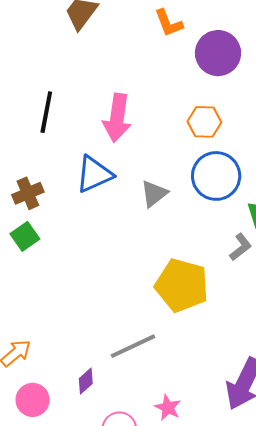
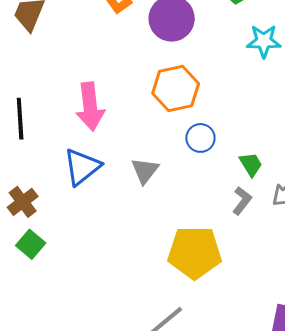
orange hexagon: (204, 122) -> (176, 89), size x1.4
blue circle: (216, 176) -> (200, 138), size x0.6

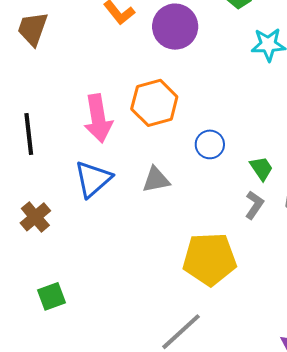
orange hexagon: (176, 89) -> (154, 103), moved
gray triangle: (145, 171) -> (156, 180), turned 44
green square: (31, 244) -> (52, 296), moved, turned 32

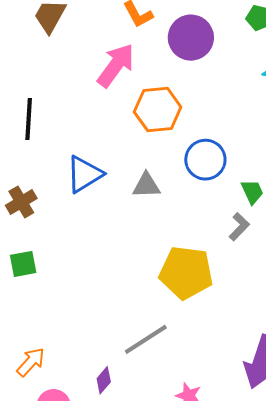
pink arrow: (98, 118) -> (116, 65), moved, turned -144
blue circle: (210, 144) -> (205, 160), size x1.4
green square: (52, 296) -> (23, 264), moved

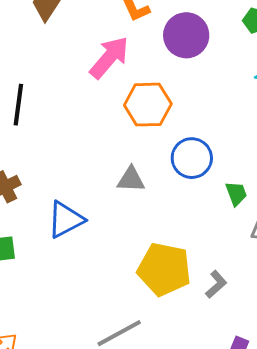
blue triangle: (84, 174) -> (66, 220), moved
gray L-shape: (239, 227) -> (216, 284), moved

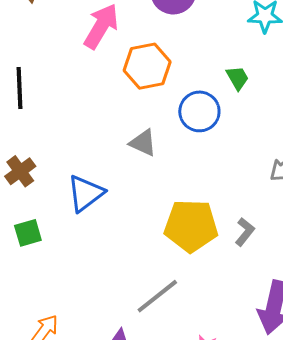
gray triangle: (131, 179) -> (143, 143), turned 32
green trapezoid: (236, 194) -> (238, 78), moved

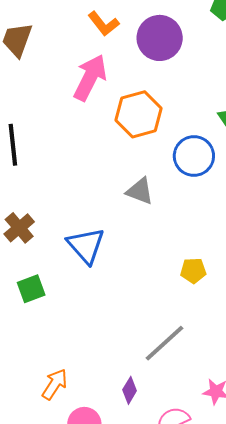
blue triangle: (86, 193) -> (86, 245), turned -30
yellow pentagon: (191, 226) -> (193, 271), size x0.5

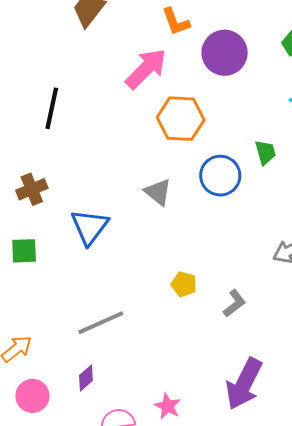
gray line: (164, 343) -> (101, 323), moved

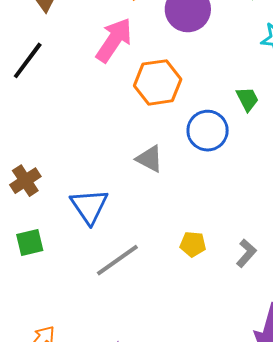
black line: (52, 108) -> (28, 60), moved, turned 36
gray line: (101, 323) -> (117, 260), moved

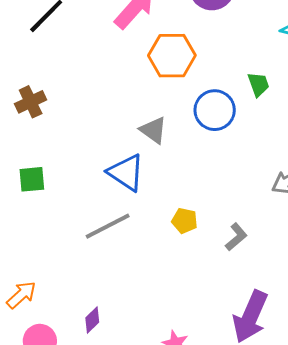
brown cross: (25, 181) -> (31, 102), moved
blue triangle: (89, 206) -> (126, 173), moved, turned -30
green square: (30, 242) -> (32, 179), moved

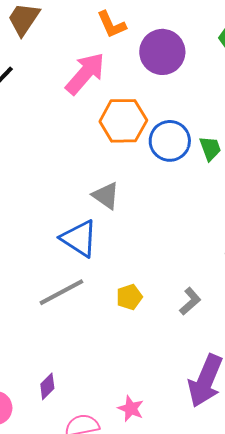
blue circle: (215, 110) -> (170, 141), moved
yellow pentagon: (185, 221) -> (129, 297), moved, turned -30

